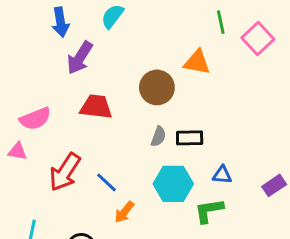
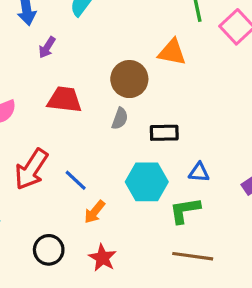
purple arrow: (80, 58) -> (47, 47), size x0.6
gray semicircle: (158, 136) -> (120, 119), moved

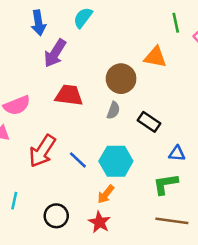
purple arrow: (47, 47) -> (55, 53), size x1.6
black rectangle: (164, 133) -> (149, 122), turned 35
cyan hexagon: (147, 182) -> (116, 161), moved
orange arrow: (95, 212) -> (106, 194), moved

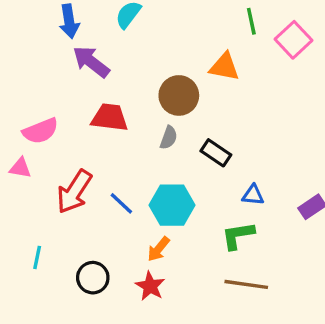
purple arrow: (55, 53) -> (91, 62), turned 96

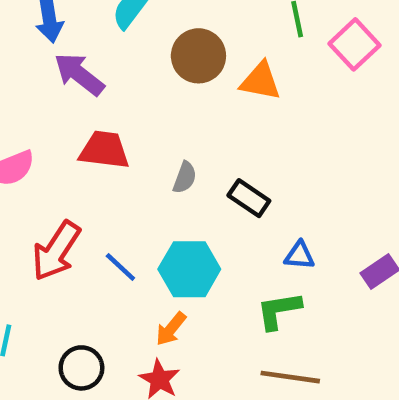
brown circle: (179, 95) -> (198, 56), moved

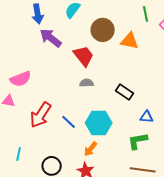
red trapezoid: (104, 150) -> (84, 56), moved, turned 45
gray semicircle: (185, 177) -> (87, 83), moved, turned -112

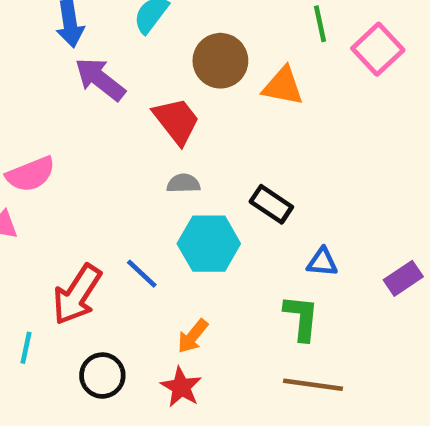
red arrow: (41, 115) -> (77, 294), moved
cyan hexagon: (99, 123) -> (209, 244), moved
green L-shape: (138, 141) -> (301, 318), turned 105

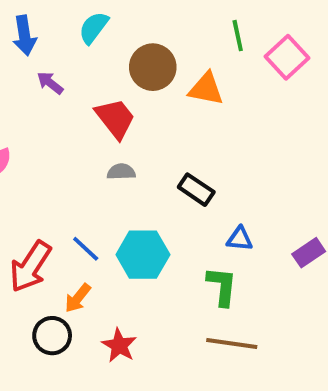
purple arrow: (100, 79) -> (50, 83), size x0.6
cyan hexagon: (209, 244) -> (143, 255), moved
orange arrow: (193, 336) -> (78, 298), moved

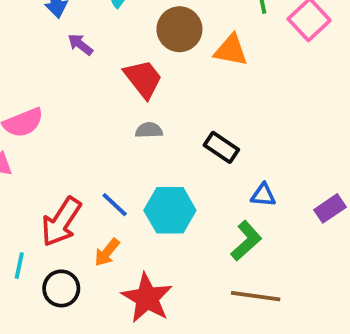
green L-shape: (222, 286) -> (246, 241), turned 42
black circle: (52, 336) -> (61, 288), moved
red star: (119, 345) -> (147, 298), size x1.5

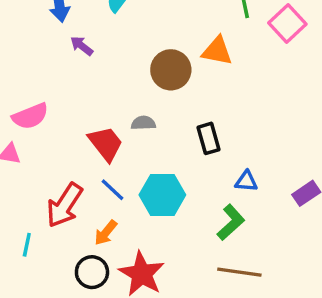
brown circle: (179, 29) -> (171, 70), moved
red trapezoid: (143, 79) -> (106, 144), moved
black rectangle: (221, 147) -> (209, 138), turned 40
black circle: (61, 288) -> (92, 272), moved

